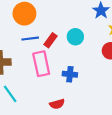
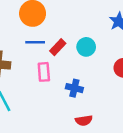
pink rectangle: (41, 64) -> (44, 72), size x0.7
red semicircle: (57, 104) -> (84, 120), moved

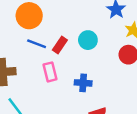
blue line: (35, 42) -> (37, 44), turned 30

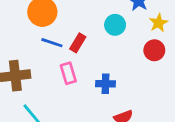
cyan circle: (88, 40) -> (115, 25), moved

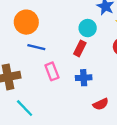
red rectangle: (78, 43) -> (80, 48), moved

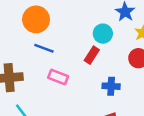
pink rectangle: (52, 71) -> (58, 77), turned -54
blue cross: (84, 78) -> (111, 86), moved

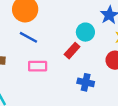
pink rectangle: (58, 77) -> (38, 66), turned -30

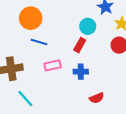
blue cross: (86, 82) -> (81, 72), moved

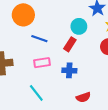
blue line: (39, 42) -> (39, 39), moved
cyan line: (25, 98) -> (36, 93), moved

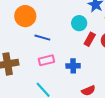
red rectangle: (70, 44) -> (90, 39), moved

